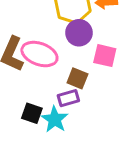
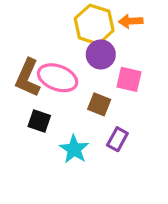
purple rectangle: (68, 98) -> (117, 139), moved, turned -45
black square: (32, 113) -> (39, 121), moved

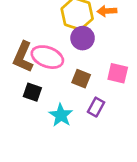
pink square: (129, 79) -> (118, 73), moved

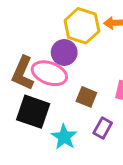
purple circle: (83, 38) -> (64, 52), moved
black square: (32, 92) -> (33, 112), size x1.6

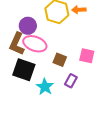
purple circle: (64, 52) -> (28, 26), moved

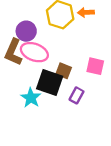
black square: (24, 70) -> (50, 83), moved
cyan star: (45, 87) -> (31, 98), moved

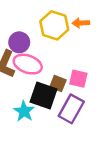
pink square: (95, 66) -> (78, 79), moved
purple rectangle: (77, 95) -> (71, 109), size x1.6

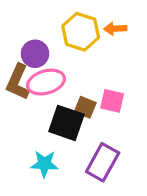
pink ellipse: (28, 64) -> (46, 82), turned -36
purple rectangle: (71, 109) -> (103, 162), moved
cyan star: (24, 111) -> (44, 164), moved, turned -30

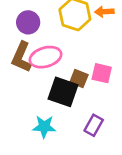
purple circle: (35, 54) -> (28, 22), moved
purple rectangle: (103, 162) -> (94, 125), size x0.7

